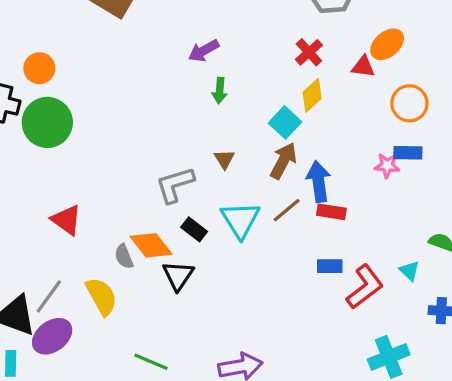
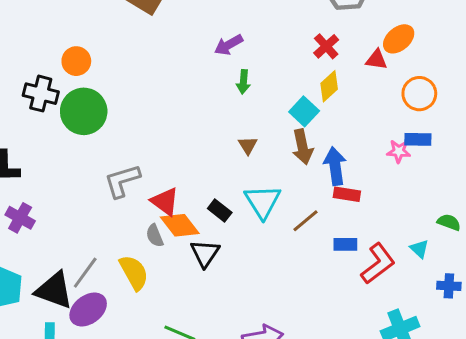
brown arrow: (283, 161) -> (303, 147), turned 140
gray L-shape: (175, 185) -> (122, 181), moved
brown line: (287, 210) -> (305, 221), moved
red triangle: (66, 220) -> (165, 202), moved

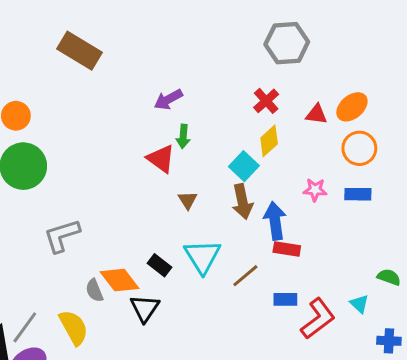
orange ellipse: (399, 39) -> (352, 107), moved
pink star: (399, 151) -> (315, 190), moved
red triangle: (165, 202) -> (161, 159), moved

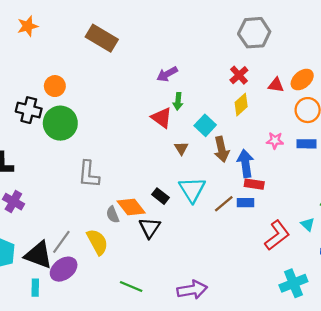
cyan square: (244, 166) -> (205, 125), moved
gray L-shape: (62, 236) -> (89, 174), turned -68
blue rectangle: (285, 299) -> (246, 203), moved

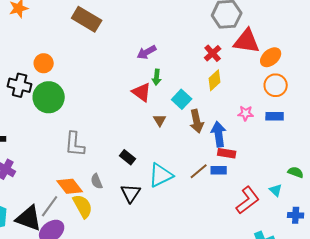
red triangle: (276, 85) -> (247, 41), moved, size x1.8
cyan triangle: (192, 190) -> (161, 175), moved, turned 36
black rectangle: (161, 196) -> (128, 157), moved
orange diamond: (131, 207) -> (70, 186), moved

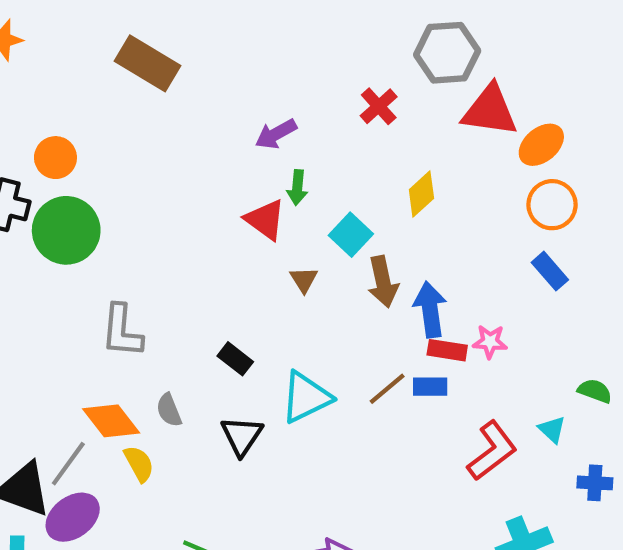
red cross: (213, 53) -> (379, 106), moved
pink star: (246, 113) -> (490, 342), moved
blue rectangle: (275, 116) -> (550, 271), turned 48
yellow semicircle: (83, 206) -> (139, 464), size x0.7

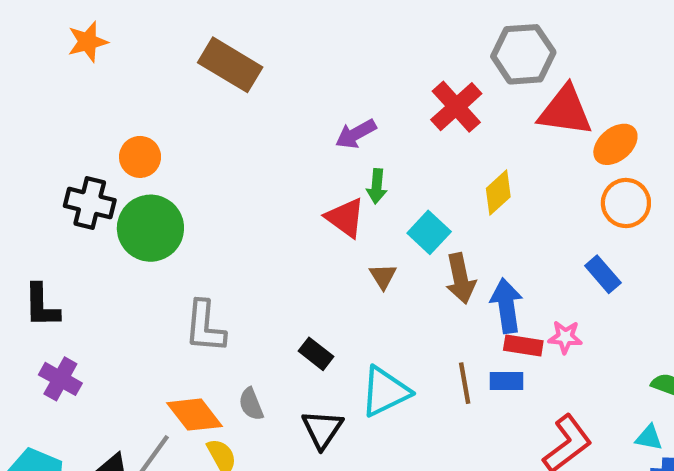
red cross: (379, 106) -> (456, 107), size x1.4
blue rectangle: (550, 271) -> (603, 274), moved
brown line: (387, 389) -> (465, 383), turned -60
cyan triangle: (552, 429) -> (649, 438), moved, turned -32

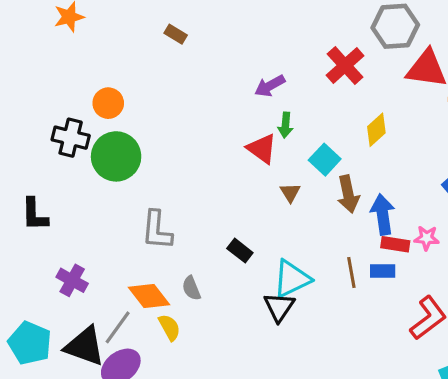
brown rectangle: (230, 65) -> (176, 34), size x0.5
purple cross: (60, 379) -> (72, 280), moved
black triangle: (322, 429) -> (279, 307), moved

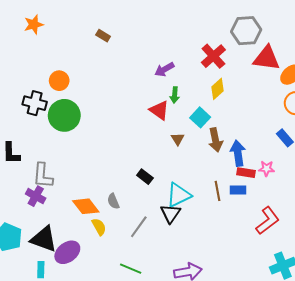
yellow diamond: (376, 130) -> (217, 89), moved
gray L-shape: (157, 230) -> (43, 176), moved
gray line: (118, 327) -> (139, 227), moved

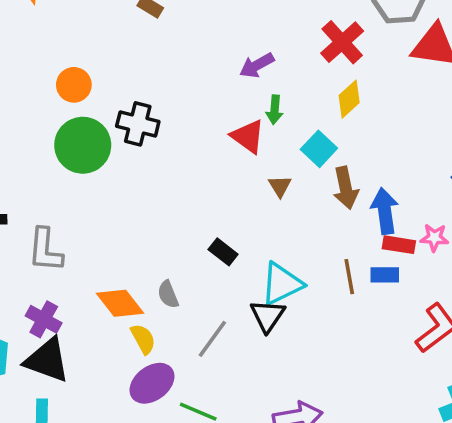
black cross: (35, 103) -> (138, 124), moved
purple cross: (36, 196) -> (44, 319), moved
purple ellipse: (67, 252) -> (152, 383), moved

